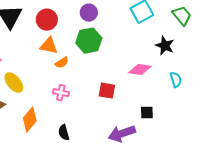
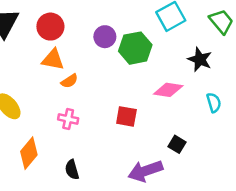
purple circle: (89, 13) -> (105, 37), moved
green hexagon: (89, 41) -> (135, 48), moved
black square: (147, 113) -> (177, 144), turned 32

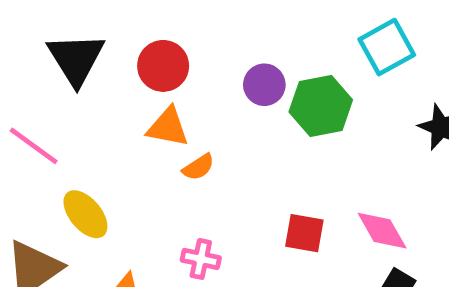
pink diamond: (168, 90) -> (382, 231), moved, turned 52
pink cross: (68, 119) -> (201, 259), moved

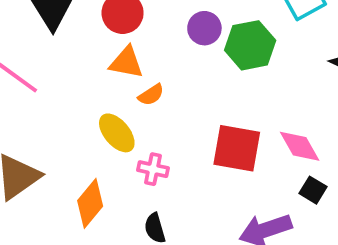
yellow ellipse: (85, 214) -> (117, 133), moved
red square: (304, 233) -> (237, 148), size x1.5

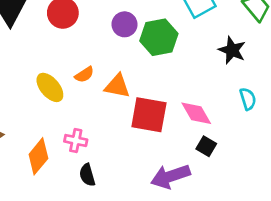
orange triangle: (126, 62) -> (117, 86), moved
yellow ellipse: (117, 133) -> (50, 87), moved
pink cross: (153, 169) -> (76, 141), moved

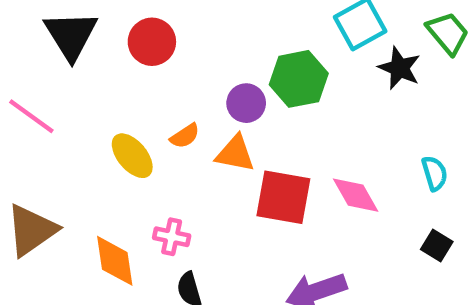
purple circle: (124, 24) -> (246, 103), moved
black star: (232, 50) -> (400, 68), moved
black square: (206, 146) -> (437, 246), moved
orange diamond: (38, 156) -> (115, 261), turned -48

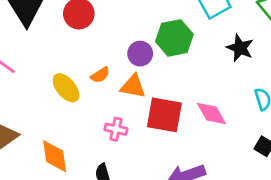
black star: (400, 68) -> (240, 48), moved
pink cross: (172, 237) -> (116, 129), moved

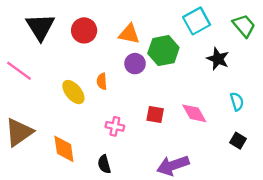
orange semicircle: (100, 75) -> (102, 81), turned 119
orange triangle: (133, 86) -> (129, 34), moved
red square: (164, 115) -> (155, 115), size x0.6

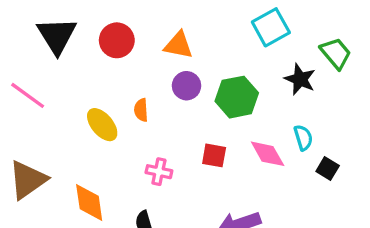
green trapezoid: (244, 26) -> (336, 53), moved
green hexagon: (163, 51) -> (237, 97), moved
cyan semicircle: (237, 101) -> (303, 138), moved
black square: (238, 141) -> (328, 168), moved

